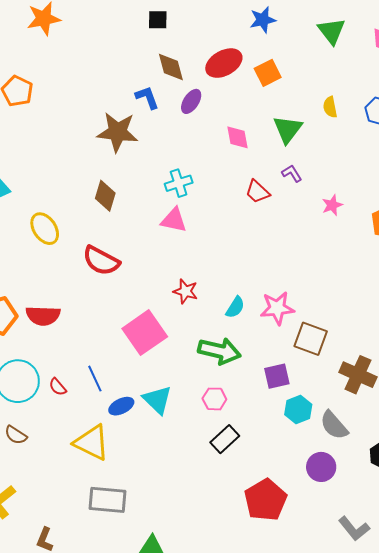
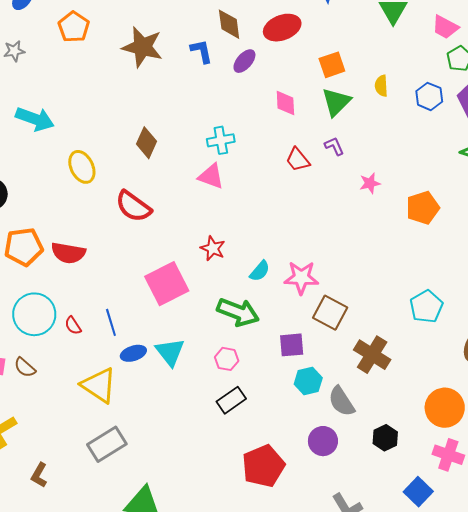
orange square: (268, 73) -> (332, 65), moved
brown star: (118, 132) -> (142, 47), moved
gray rectangle: (107, 500) -> (107, 444), turned -45

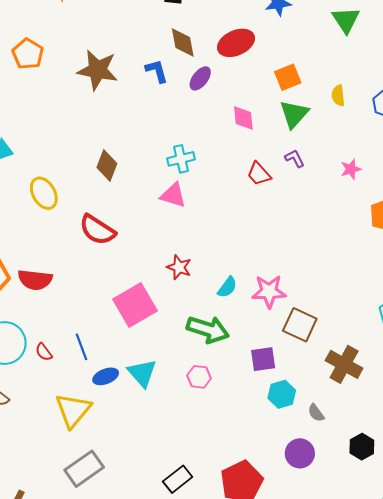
pink star: (370, 183) -> (351, 169), moved
yellow triangle: (99, 385) -> (73, 410), turned 39
black rectangle: (231, 400) -> (178, 479), moved
gray semicircle: (341, 401) -> (316, 413), size x0.6

